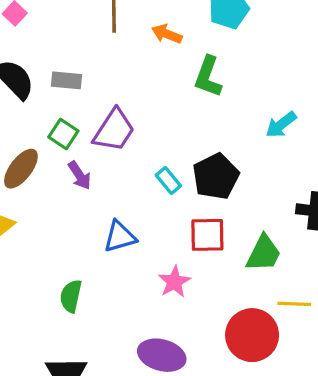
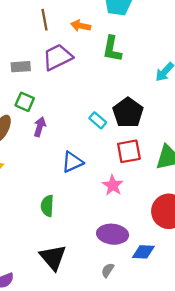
purple trapezoid: (114, 130) -> (57, 57), moved, turned -140
purple arrow: (79, 175) -> (40, 127), turned -120

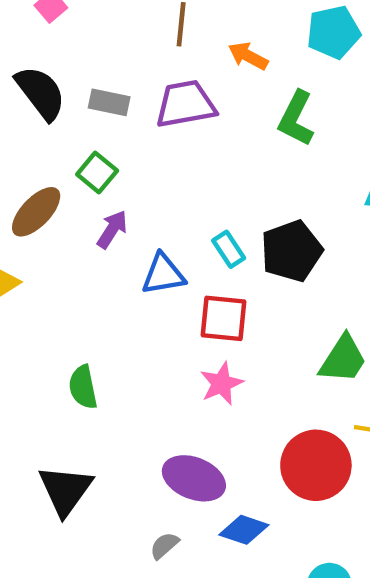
red square: (129, 151) -> (224, 318), moved
blue triangle: (72, 162) -> (163, 274), moved
green semicircle: (47, 206) -> (83, 387), turned -30

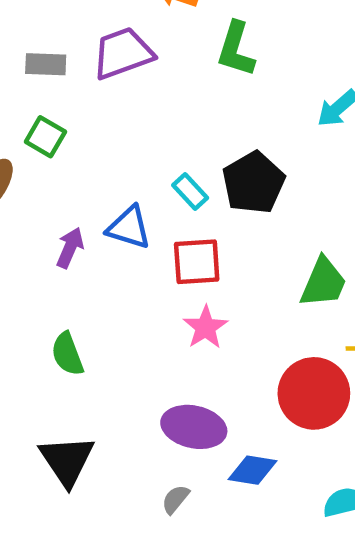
purple arrow: (112, 229) -> (70, 248), moved
blue triangle: (163, 274) -> (129, 228), turned 36

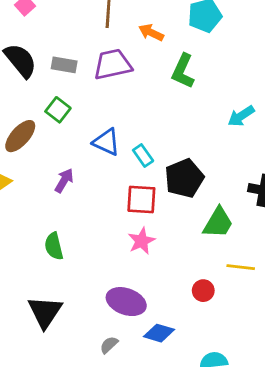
black pentagon: (254, 183) -> (184, 178), moved
blue triangle: (129, 228) -> (106, 142), moved
red circle: (314, 393) -> (203, 291), size x0.5

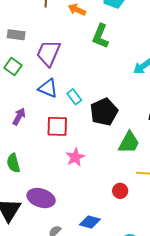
purple trapezoid: (113, 64) -> (48, 53), moved, turned -52
red square: (141, 200) -> (57, 126), moved
purple ellipse: (126, 302) -> (41, 198), moved

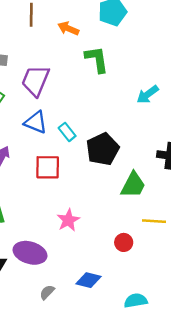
green L-shape: (100, 36) -> (97, 59), turned 150
pink star: (75, 157) -> (68, 220), moved

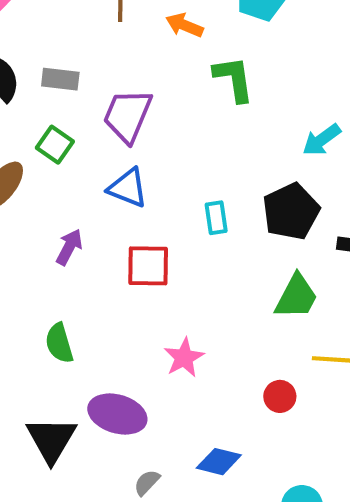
cyan rectangle: (67, 132) -> (216, 218), moved, turned 30
black pentagon: (103, 149) -> (291, 212), moved

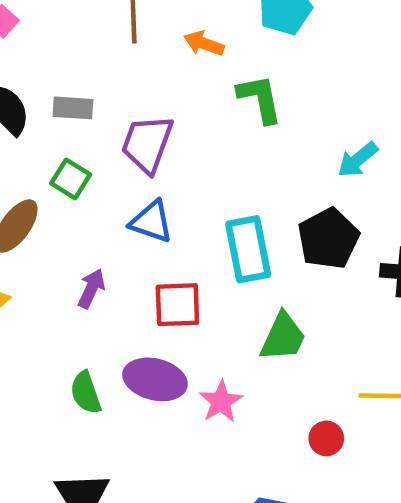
cyan rectangle: (216, 218) -> (248, 249), size x1.8
green trapezoid: (296, 297) -> (283, 337), moved
purple ellipse: (117, 414) -> (155, 379), moved

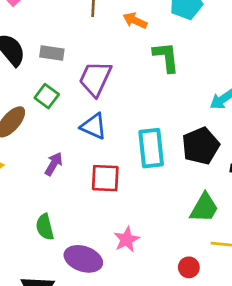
green trapezoid: (283, 337) -> (204, 208), moved
purple ellipse: (155, 379) -> (83, 259), moved

